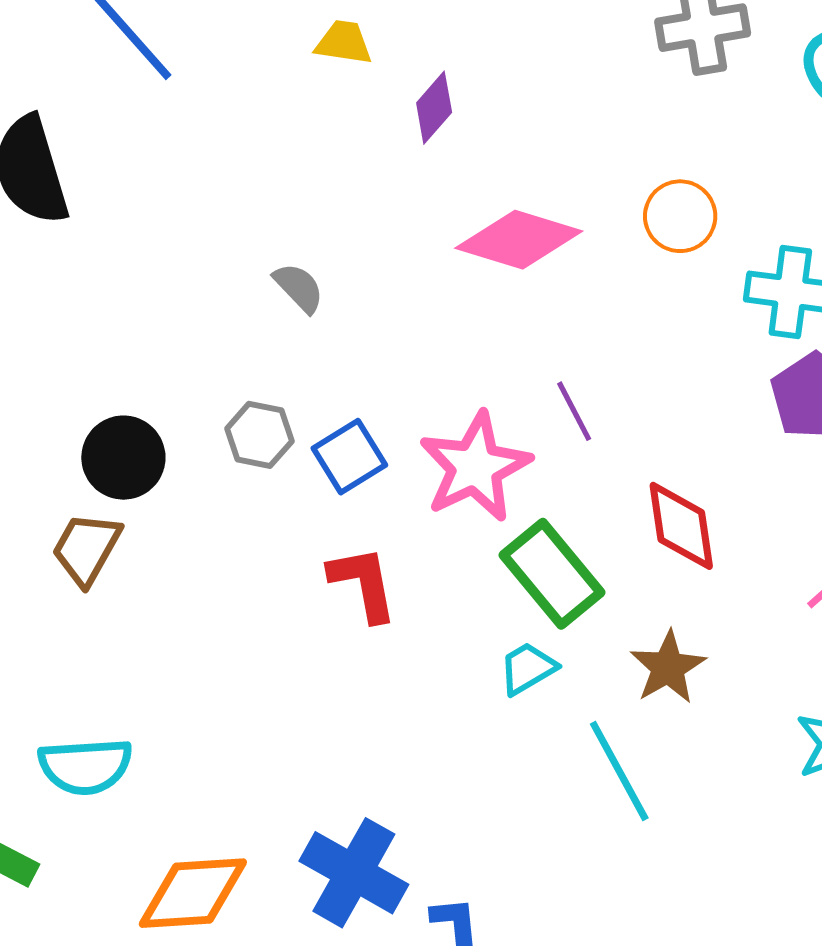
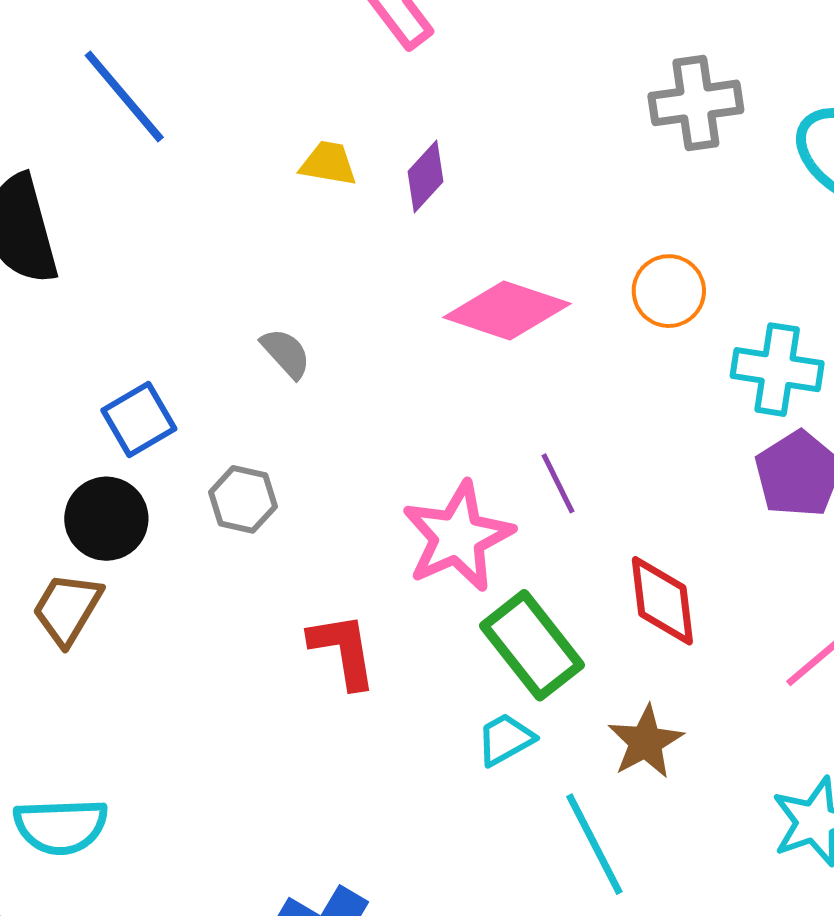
yellow trapezoid: (344, 42) -> (328, 163), moved
blue square: (349, 457) -> (139, 419), moved

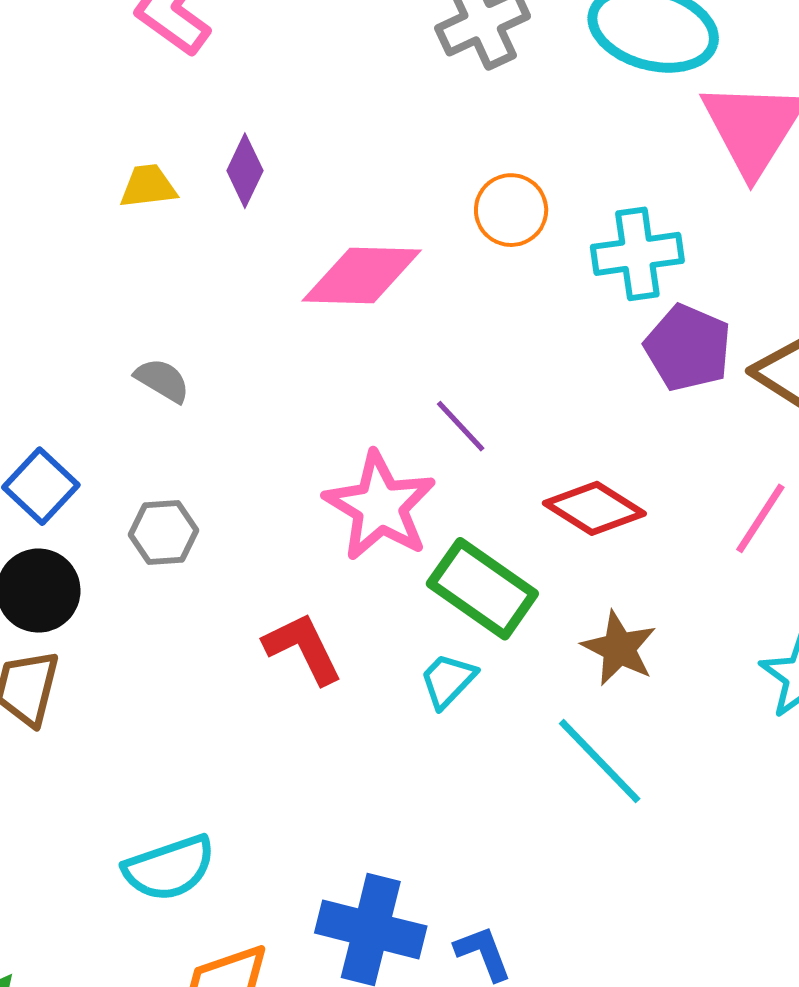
red diamond: (662, 601) -> (594, 508), turned -34
cyan trapezoid: (505, 739) -> (448, 680), moved
cyan semicircle: (61, 826) -> (169, 868), moved

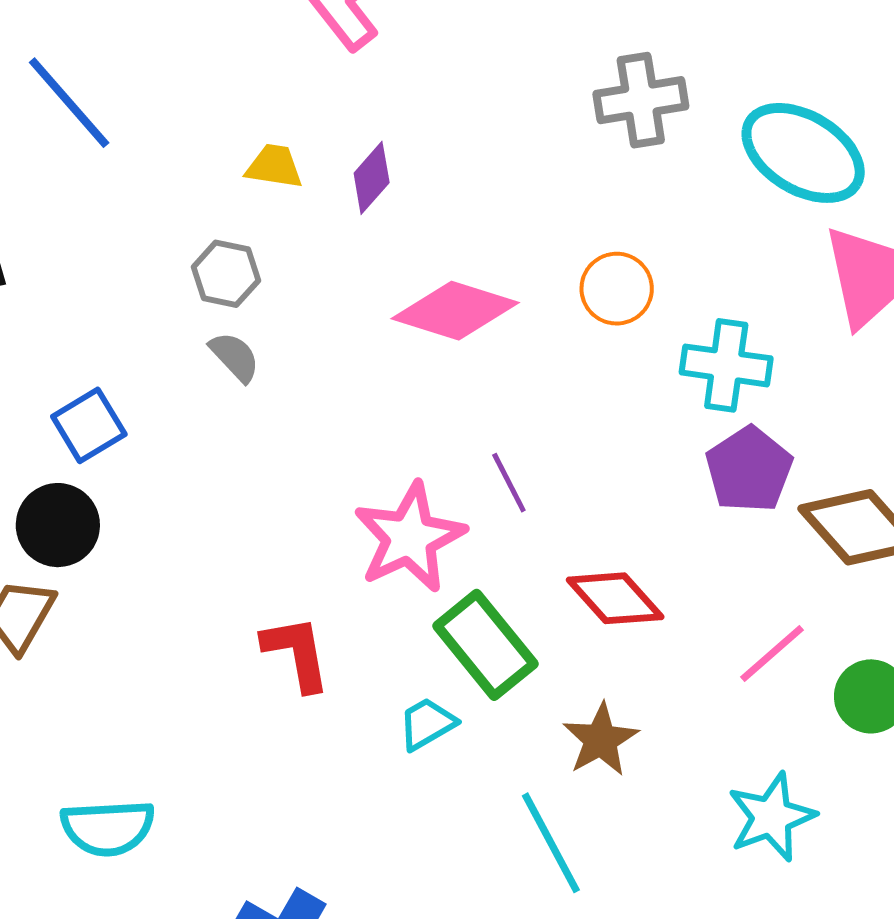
gray hexagon: (164, 533) -> (226, 274), moved

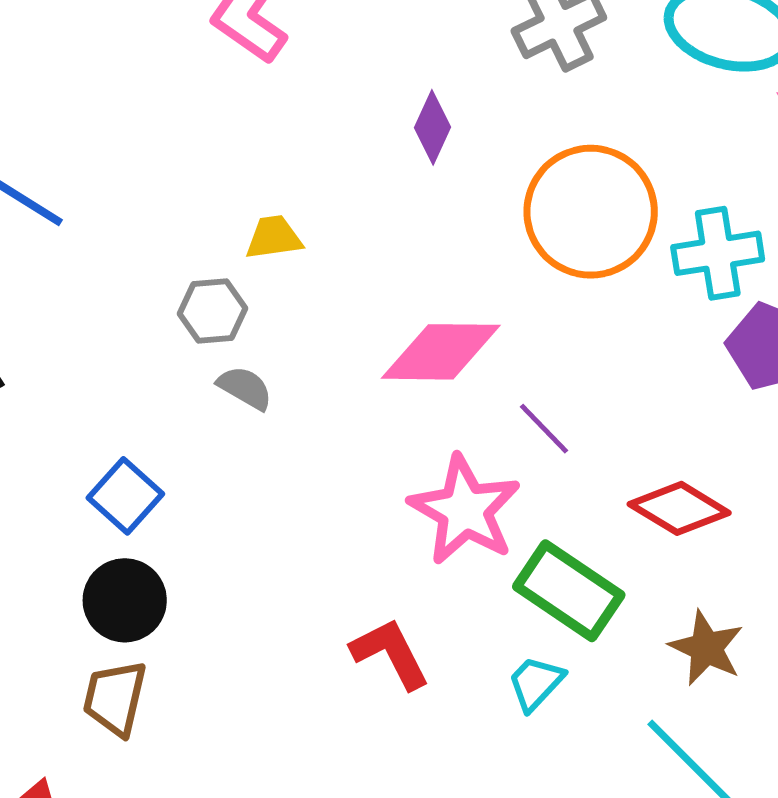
yellow trapezoid: (274, 166) -> (274, 238), moved
purple diamond: (372, 178) -> (433, 127), moved
orange circle: (617, 289) -> (591, 212), size x1.8
pink diamond: (455, 311) -> (441, 352), moved

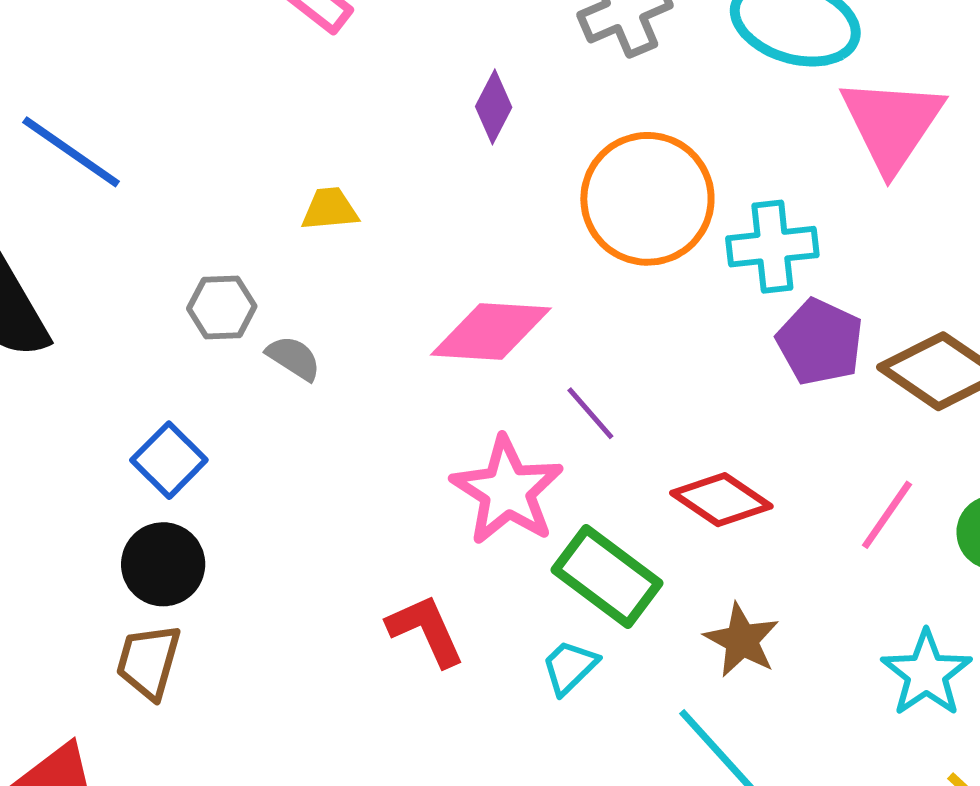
gray hexagon: (213, 311) -> (222, 307), moved

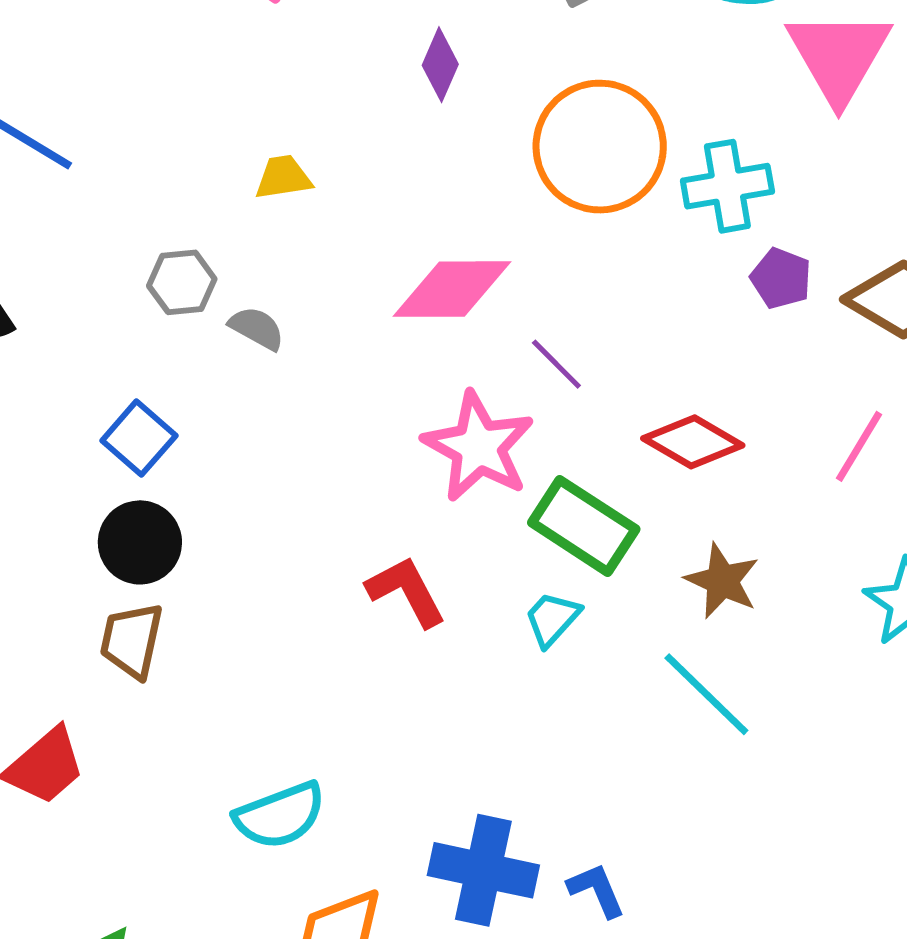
purple pentagon: (820, 342) -> (781, 278), size x0.7

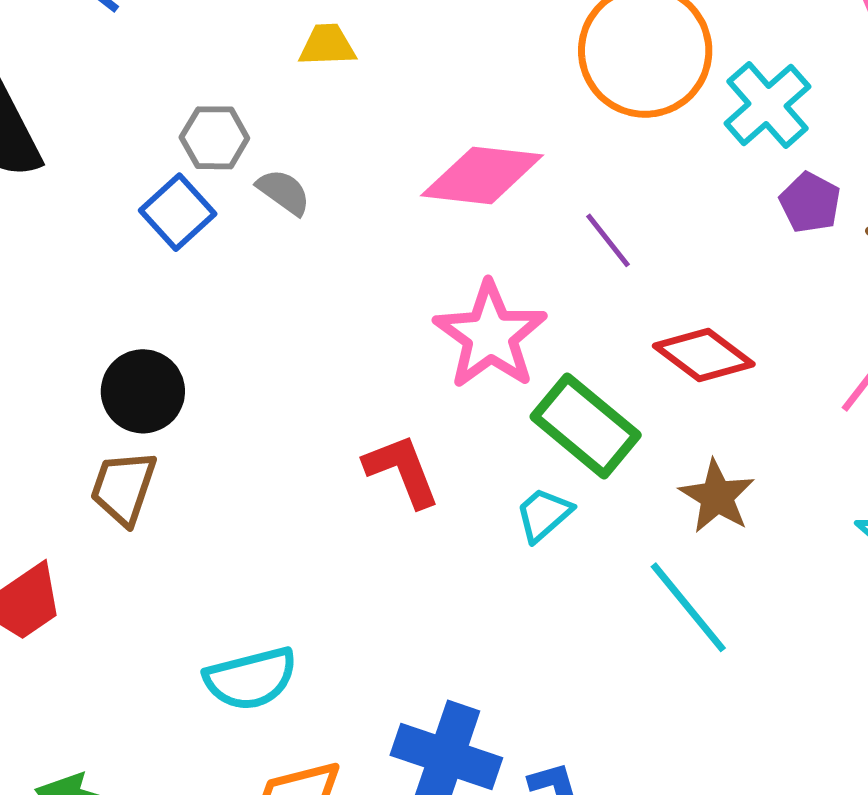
cyan cross: (727, 186) -> (767, 105), turned -38
purple line: (556, 364) -> (608, 240), moved
blue square: (139, 438) -> (178, 212), moved

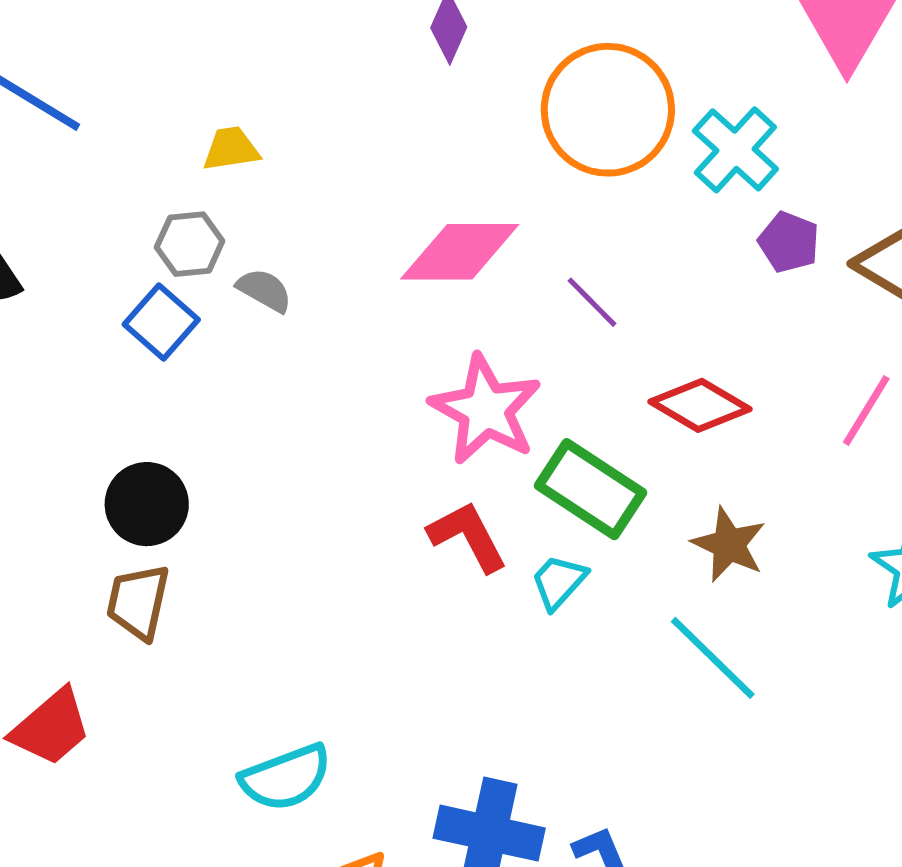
yellow trapezoid: (327, 45) -> (231, 149), moved
red L-shape: (402, 471) -> (468, 536), moved

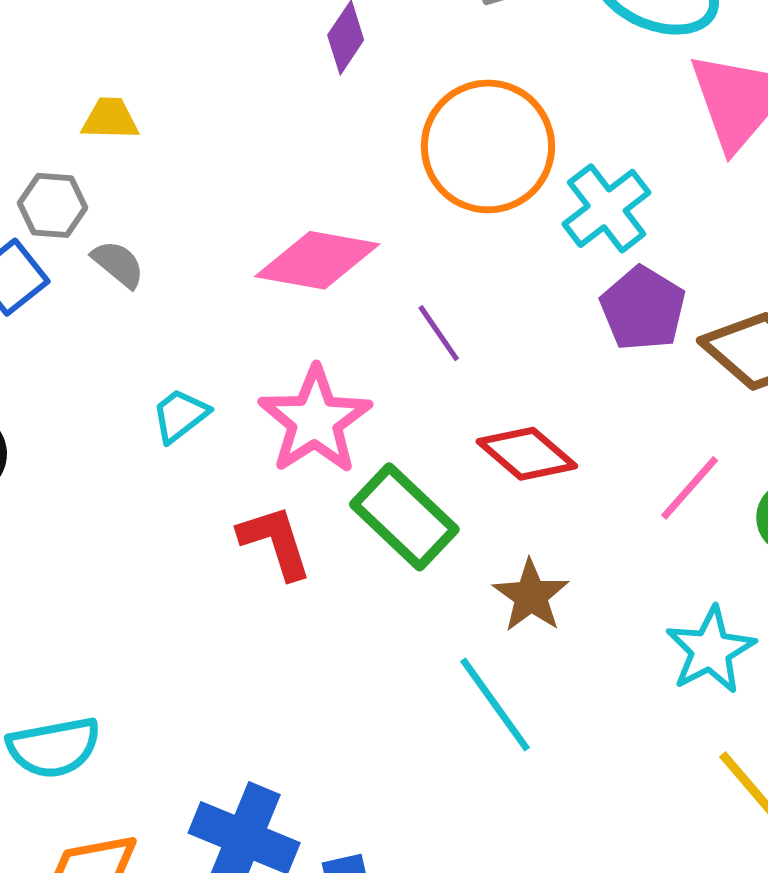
purple pentagon: (789, 242) -> (643, 309), size x1.4
cyan trapezoid: (559, 582) -> (180, 415), moved

